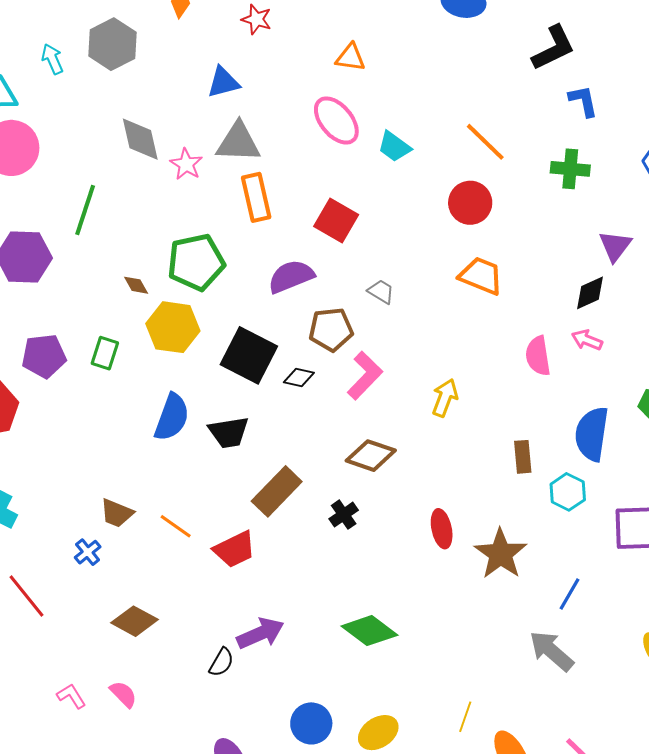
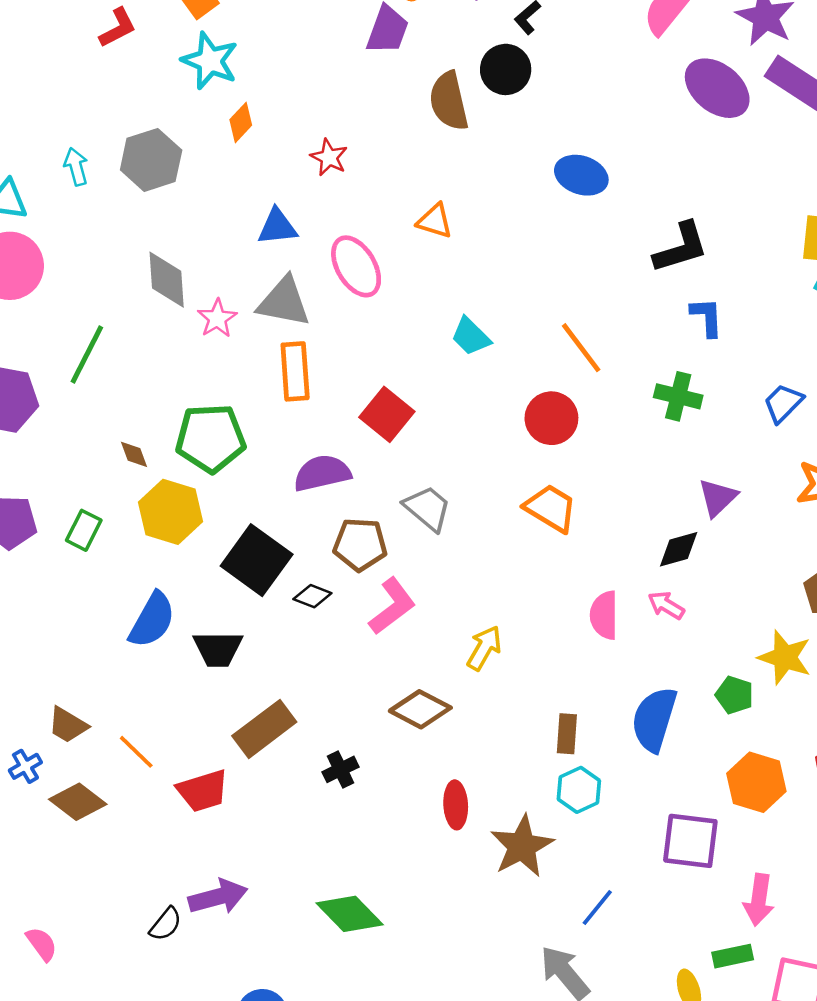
pink ellipse: (336, 121) -> (356, 266), moved
gray trapezoid: (381, 292) -> (427, 508), size x1.5
brown diamond: (371, 456) -> (420, 709), moved
cyan hexagon: (568, 492) -> (579, 790), moved
brown diamond: (134, 621) -> (78, 802), moved

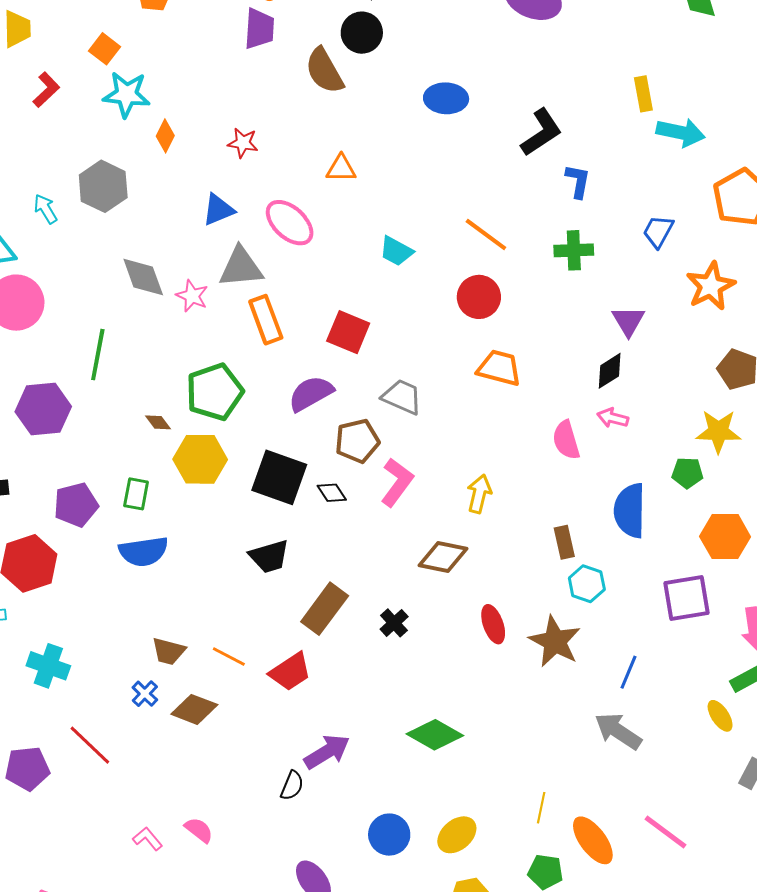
blue L-shape: (707, 317) -> (578, 181), turned 30
black diamond: (312, 596) -> (332, 493), turned 52
blue semicircle: (152, 620) -> (144, 551), moved, turned 69

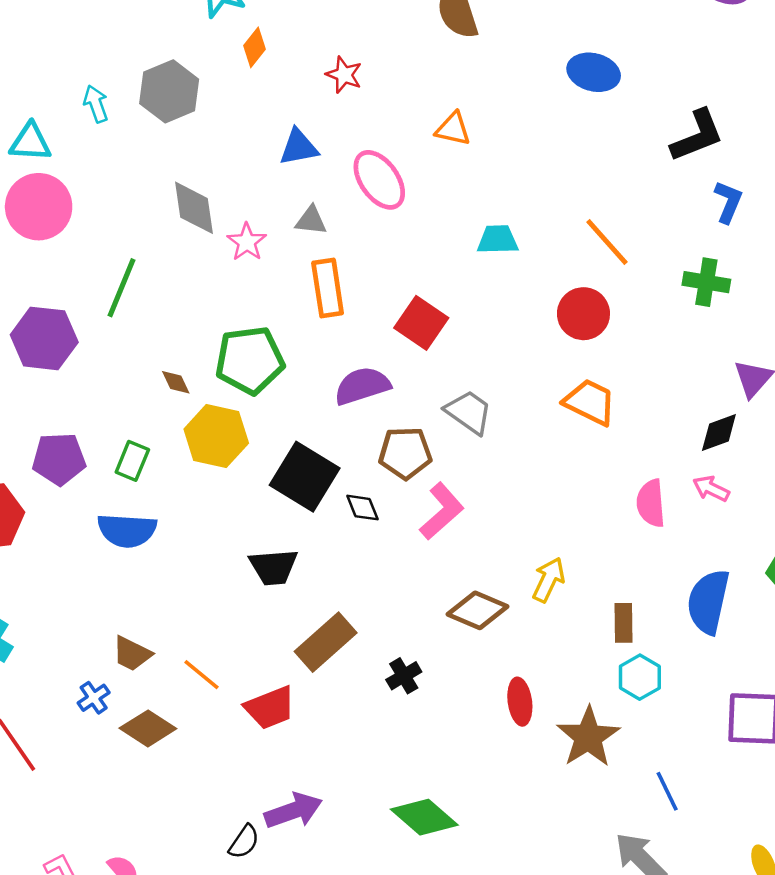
cyan trapezoid: (396, 251) -> (498, 240), turned 138
gray triangle: (241, 267) -> (311, 220), size x0.6
yellow arrow: (479, 494) -> (549, 580), moved
blue line: (629, 672) -> (667, 791), turned -60

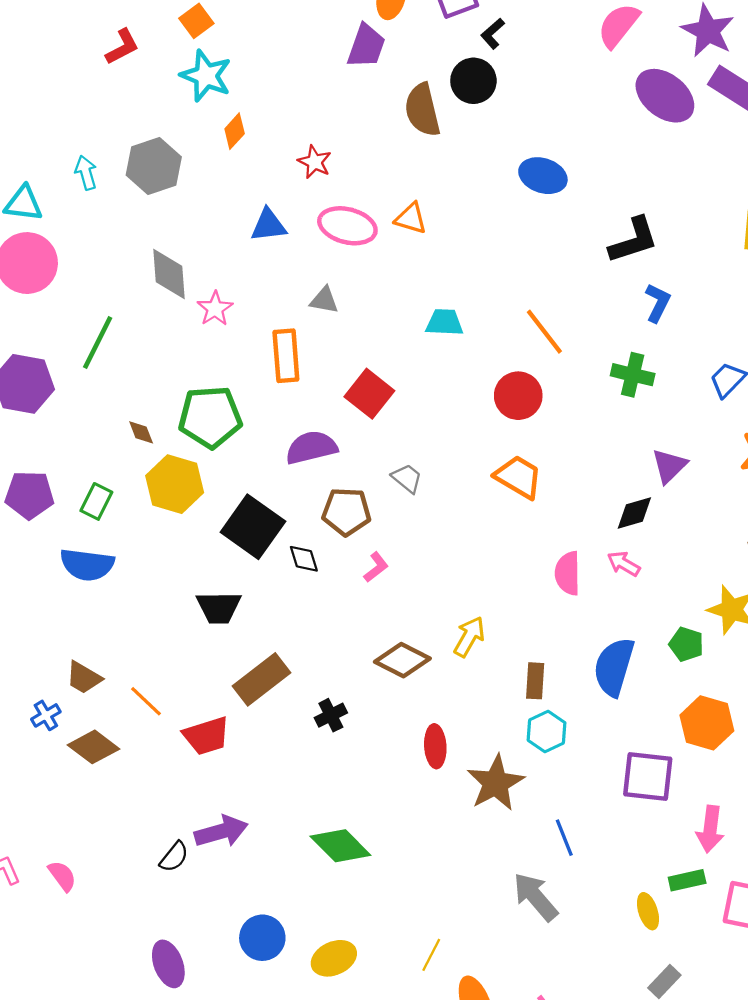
pink ellipse: (379, 180) -> (347, 226), moved, turned -44
gray triangle: (311, 220) -> (324, 300), moved
gray trapezoid: (469, 412) -> (407, 478), size x0.7
pink L-shape: (442, 511) -> (376, 567), size x0.6

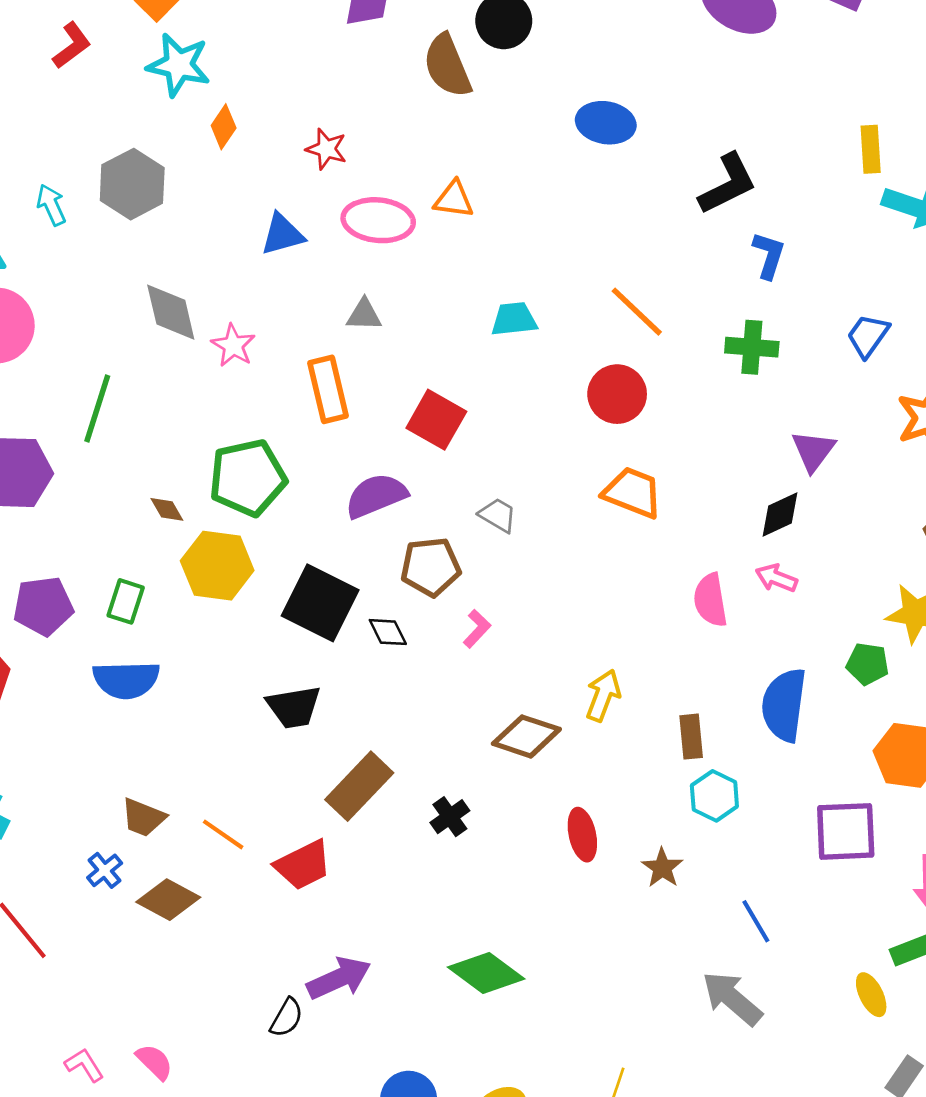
brown star: (496, 783) -> (662, 868), size x0.6

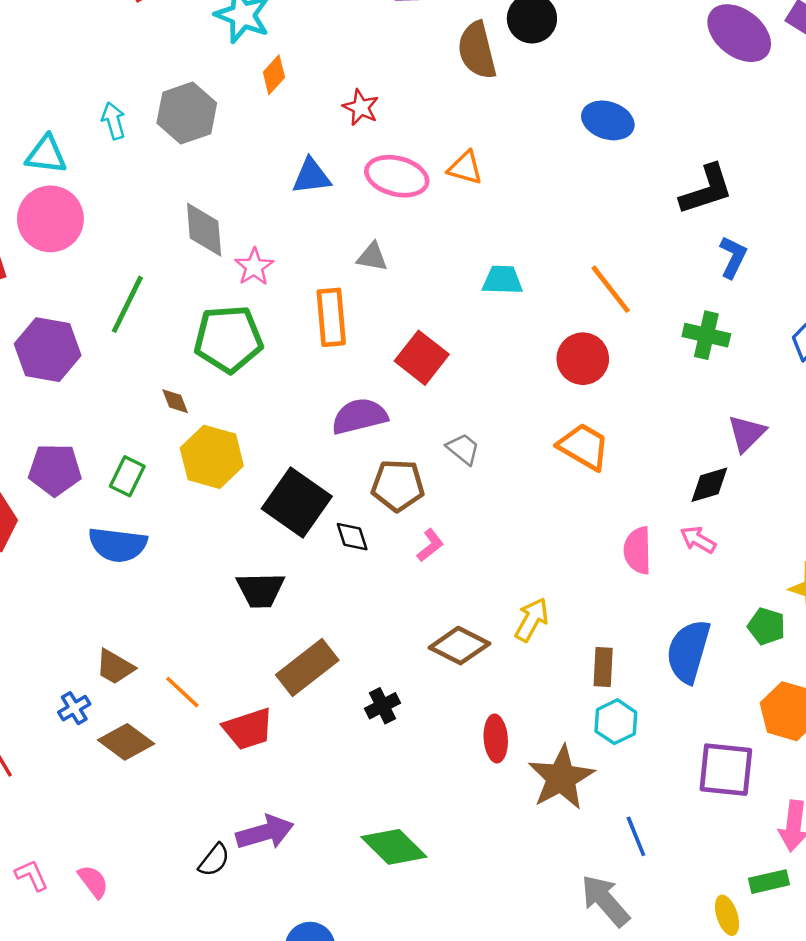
green pentagon: (248, 478) -> (228, 339), moved
brown star: (662, 868) -> (561, 778), size x1.8

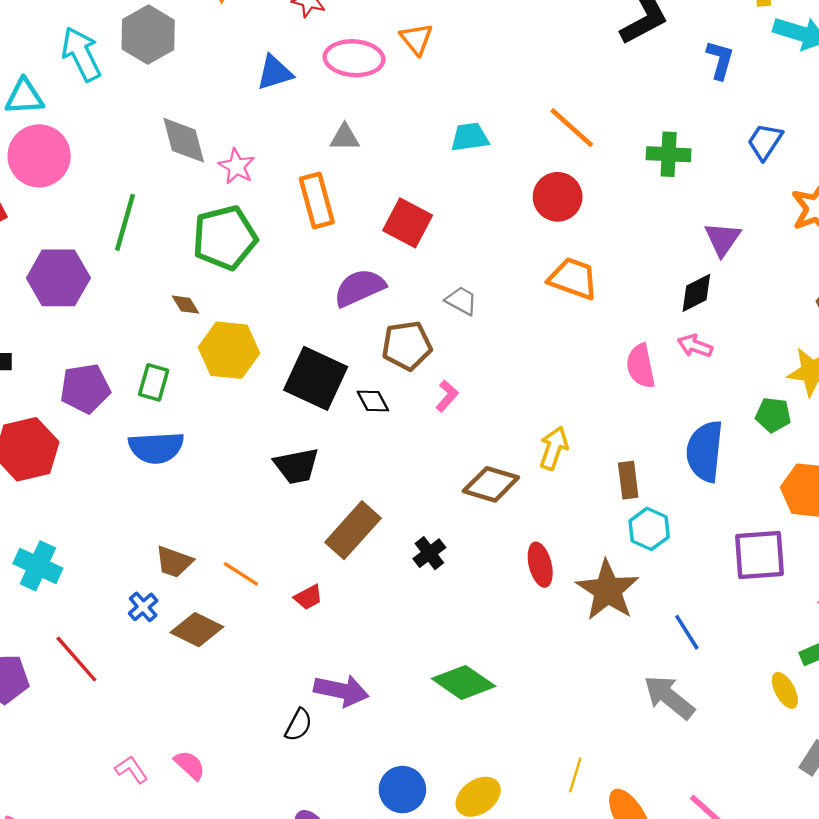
cyan arrow: (114, 121) -> (81, 54), size x1.6
orange triangle: (465, 168) -> (416, 39), turned 45
blue L-shape: (733, 257) -> (720, 60), moved
red trapezoid: (248, 729) -> (308, 597), size x0.6
purple arrow: (265, 832) -> (341, 691), turned 38

